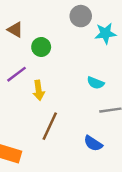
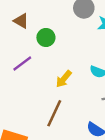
yellow arrow: (39, 90) -> (64, 79), moved, turned 48

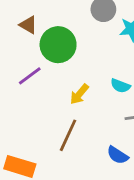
green circle: (46, 37) -> (58, 45), size x1.6

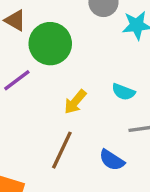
blue semicircle: (118, 155) -> (112, 160), moved

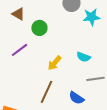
green circle: (50, 44) -> (39, 28), size x0.6

